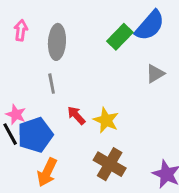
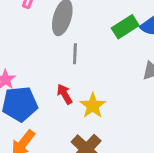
gray line: (52, 84) -> (75, 54), moved

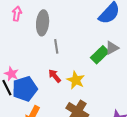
green rectangle: (125, 27) -> (100, 55), moved

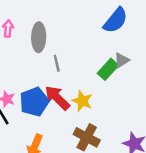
red arrow: (55, 76) -> (57, 98), size x1.6
blue pentagon: (25, 89) -> (34, 102), moved

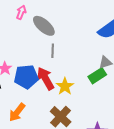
gray ellipse: (39, 37) -> (44, 26), turned -65
green rectangle: (108, 69) -> (97, 76), moved

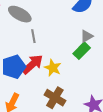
red arrow: (46, 78) -> (32, 64), turned 90

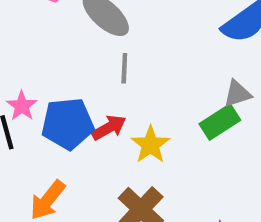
red arrow: (32, 64) -> (109, 128), size x0.7

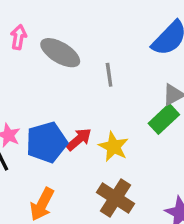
gray line: (124, 68) -> (109, 75), moved

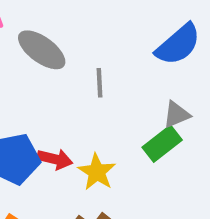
red arrow: (79, 139) -> (55, 159), turned 48

